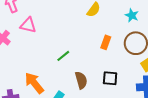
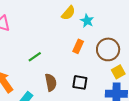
cyan star: (132, 15) -> (87, 21), moved

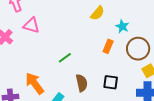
cyan star: (87, 21) -> (122, 26), moved

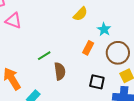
black square: (111, 82) -> (97, 82), moved
brown semicircle: (82, 83) -> (60, 71), moved

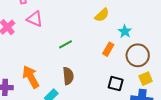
green line: (44, 56) -> (66, 44), moved
brown semicircle: (60, 71) -> (68, 76), moved

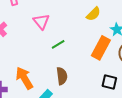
pink triangle: (35, 19) -> (41, 22), moved, turned 30
orange rectangle: (108, 49) -> (101, 48), size x1.6

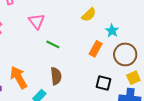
green line: (58, 44) -> (53, 44), turned 56
orange rectangle: (101, 48) -> (96, 49), size x0.7

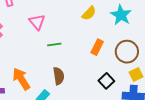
cyan star: (112, 31) -> (121, 15), moved, size x1.5
green line: (53, 44) -> (54, 45), turned -32
black square: (104, 83) -> (106, 81), turned 35

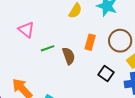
brown semicircle: (59, 76) -> (69, 56), moved

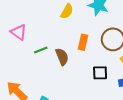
black square: (106, 74) -> (100, 73), turned -35

